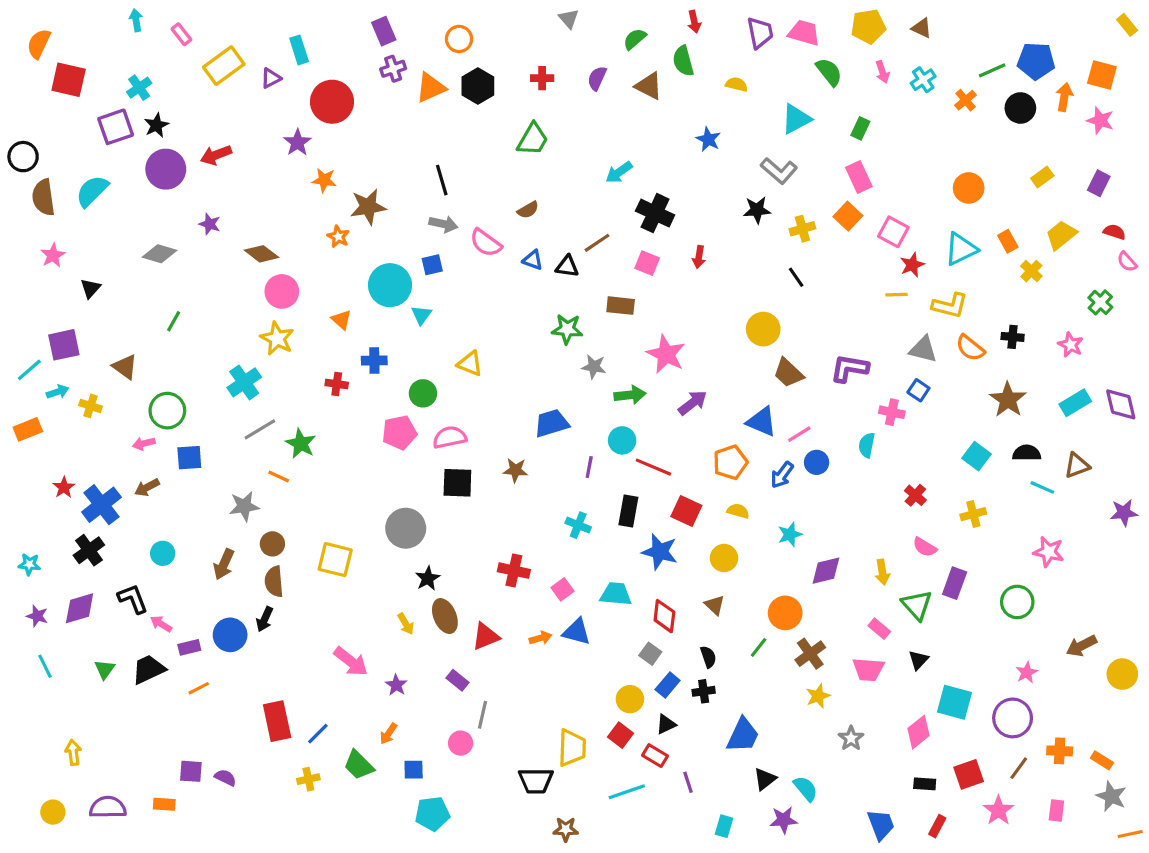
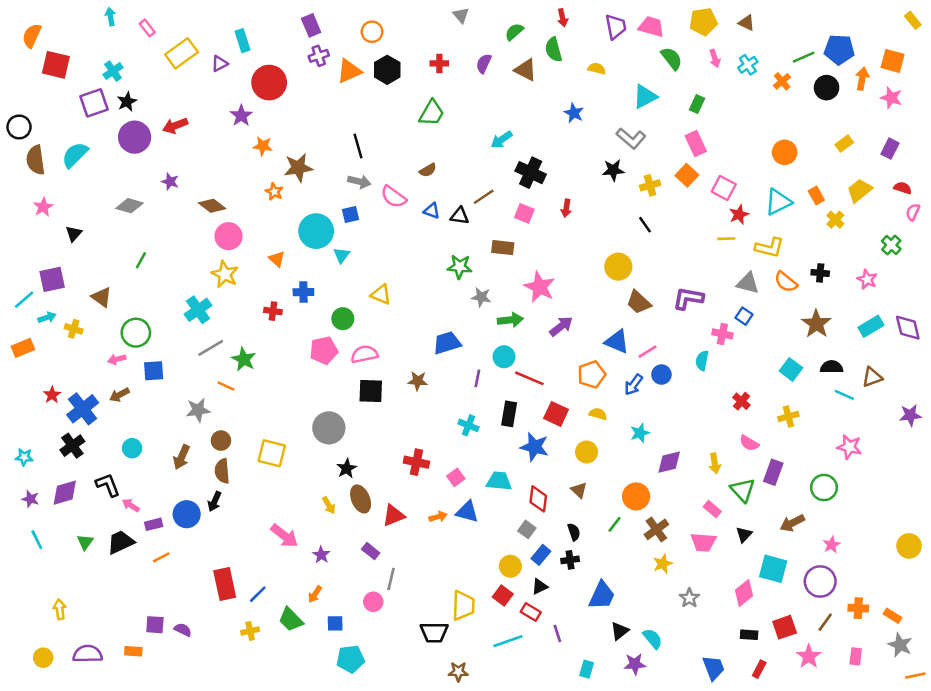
pink semicircle: (1127, 262) -> (913, 212), turned 66
brown arrow: (1082, 646) -> (792, 523), moved

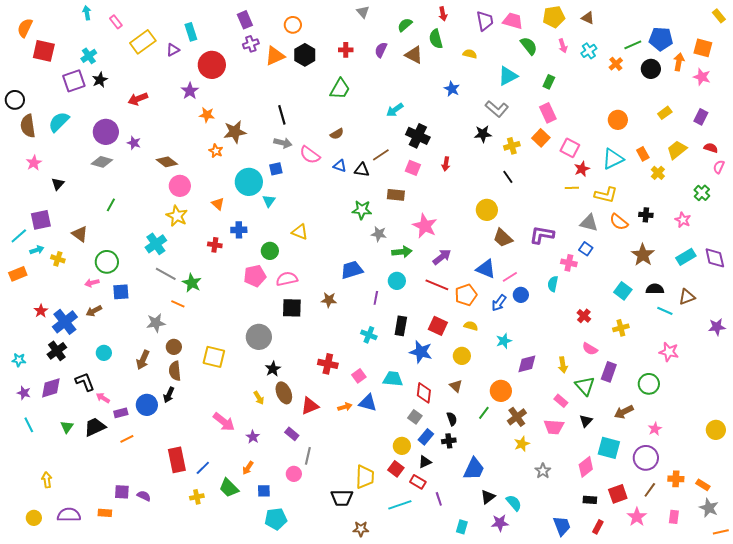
purple circle: (135, 137) -> (106, 132), moved
gray line: (211, 348) -> (166, 274), turned 60
red line: (529, 378) -> (437, 285), moved

